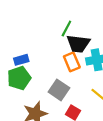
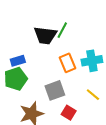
black trapezoid: (78, 44) -> (45, 35), moved
gray square: (59, 90) -> (55, 90), turned 36

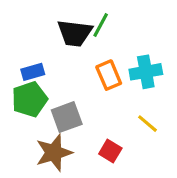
gray square: (55, 90) -> (67, 117), moved

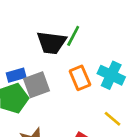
cyan cross: (146, 72) -> (111, 75), turned 35
gray square: (67, 117) -> (36, 85), moved

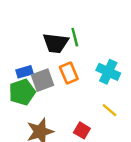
green line: (73, 36) -> (75, 37), turned -42
orange rectangle: (80, 78) -> (69, 73), moved

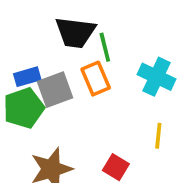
green line: (75, 37) -> (105, 47), moved
yellow line: (109, 110) -> (158, 136), turned 56

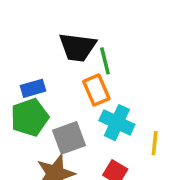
cyan cross: (156, 77) -> (117, 123), moved
gray square: (55, 90) -> (69, 138), moved

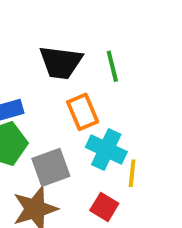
green line: (105, 61) -> (112, 66), moved
yellow line: (155, 143) -> (132, 173), moved

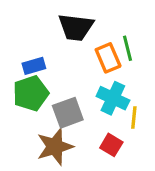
green line: (112, 66) -> (127, 48), moved
orange rectangle: (83, 112) -> (108, 58), moved

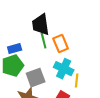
black trapezoid: (76, 27) -> (41, 25), turned 75
green line: (127, 48) -> (44, 41), moved

